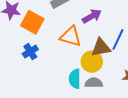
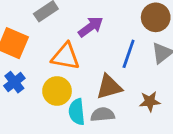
brown triangle: (101, 47) -> (109, 87), moved
yellow circle: (92, 62) -> (57, 91), moved

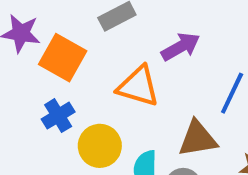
yellow circle: (57, 91) -> (100, 146), moved

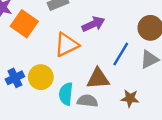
orange triangle: (138, 86) -> (67, 45), turned -48
blue cross: (58, 116) -> (15, 78), moved

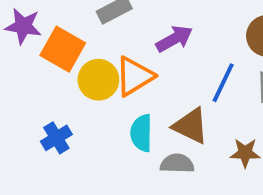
yellow circle: (41, 77) -> (98, 80), moved
brown triangle: (98, 79) -> (191, 126), turned 35
cyan semicircle: (66, 94) -> (141, 133), moved

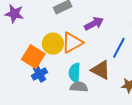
orange square: (63, 49) -> (33, 57), moved
blue cross: (56, 138) -> (39, 74), moved
gray semicircle: (177, 164) -> (79, 87), moved

